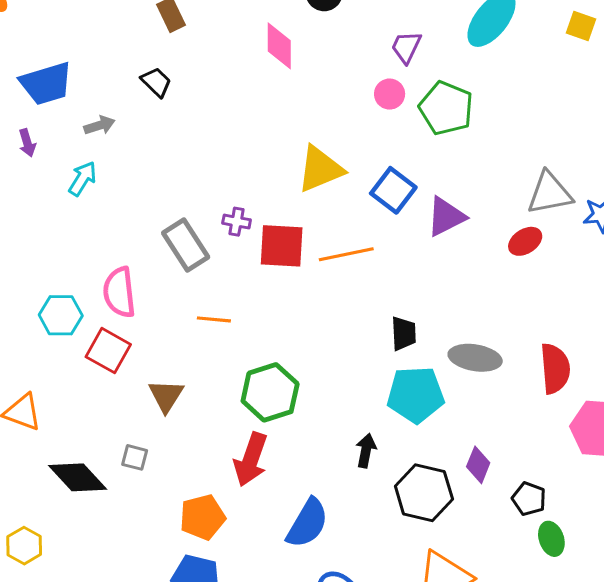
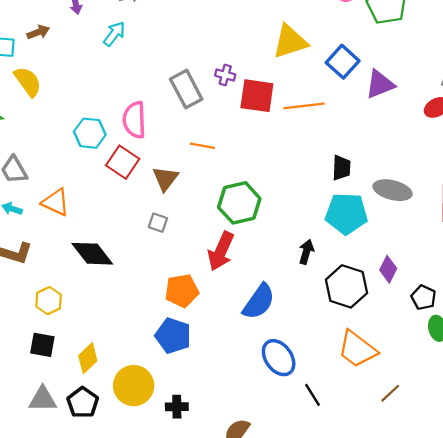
brown triangle: (166, 396) -> (165, 179), moved
gray square: (135, 457) -> (158, 223), moved

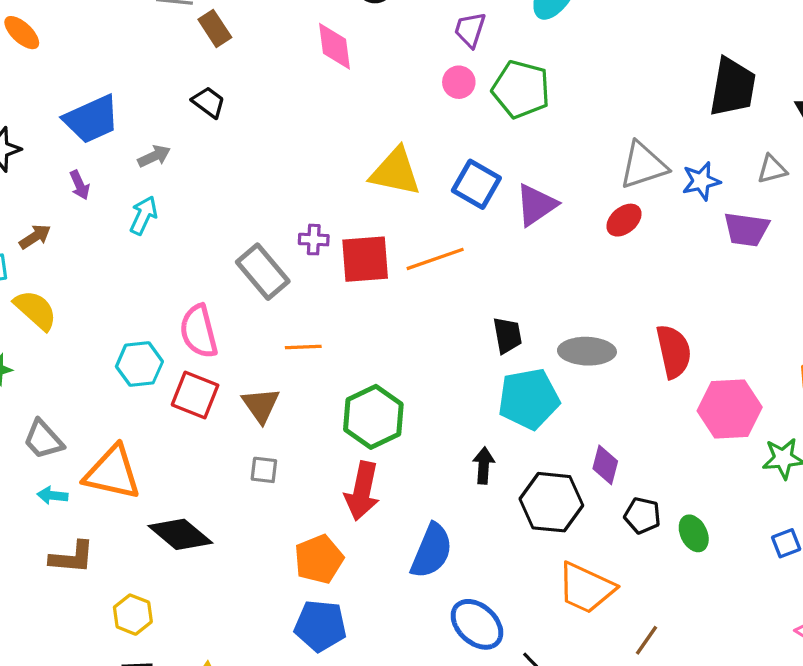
yellow triangle: (290, 41) -> (395, 172), turned 42
orange triangle: (56, 202) -> (112, 473), size x1.4
black pentagon: (424, 297) -> (642, 515), moved

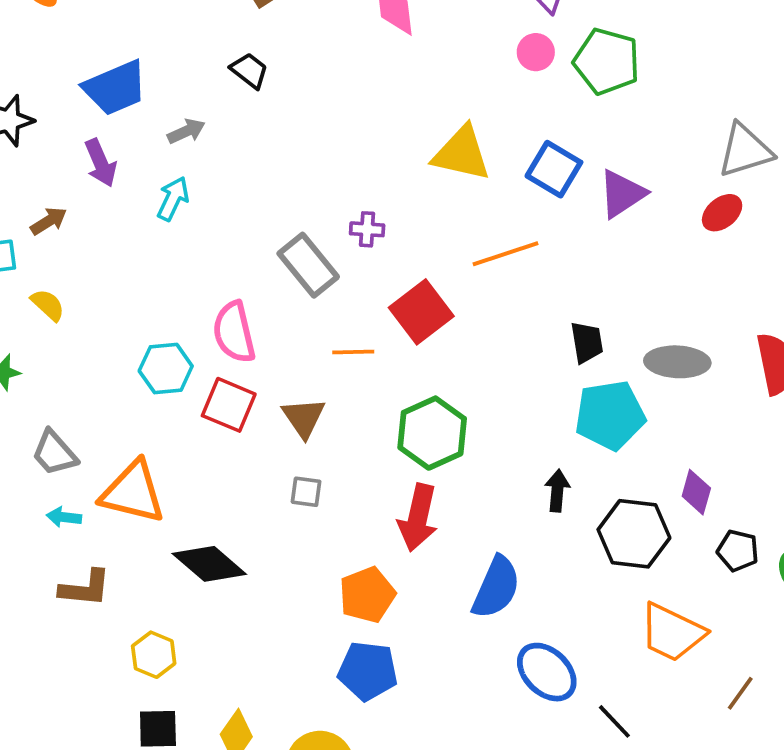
purple arrow: (80, 185) -> (101, 163), size x1.4
red square: (365, 259) -> (421, 312), moved, turned -34
yellow semicircle: (35, 310) -> (48, 305), size x0.7

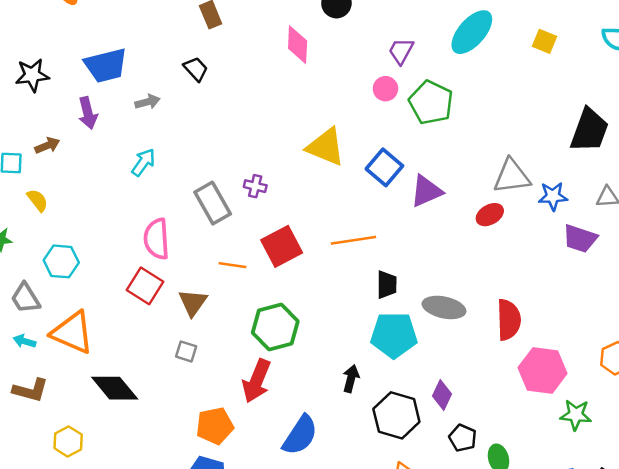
cyan arrow: (173, 199) -> (143, 162), moved
orange line: (506, 254) -> (353, 240), moved
cyan hexagon: (166, 368) -> (61, 261), moved

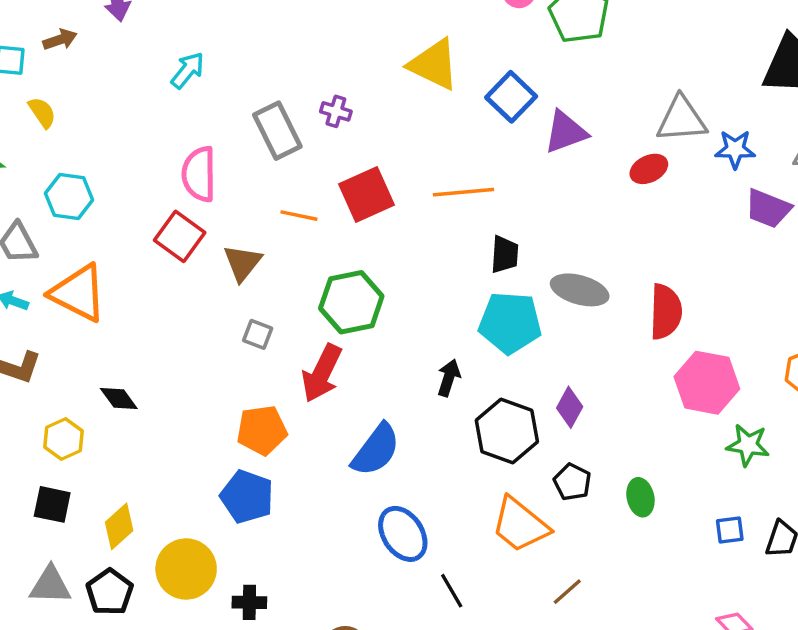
gray square: (186, 351) -> (258, 334), moved
black diamond: (115, 388) -> (119, 399), moved, size x0.6
black pentagon: (463, 438) -> (572, 482), moved

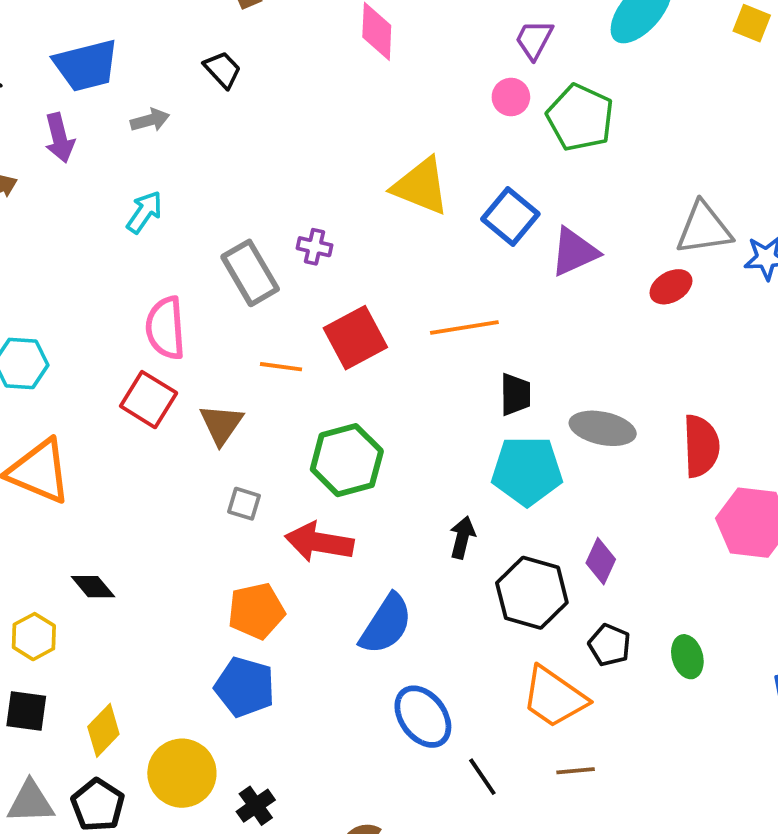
red arrow: (322, 373) -> (319, 542), turned 78
brown line: (567, 592) -> (576, 771), moved, turned 40
black cross: (249, 602) -> (256, 806), turned -32

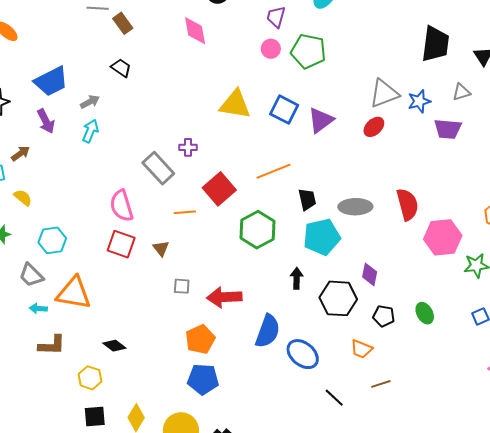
cyan arrow: (144, 212) -> (90, 131), moved
brown triangle: (221, 424) -> (161, 248), size x0.7
green hexagon: (347, 460) -> (257, 230), moved
orange trapezoid: (554, 697) -> (362, 349), size x0.6
blue ellipse: (423, 717) -> (303, 354), moved

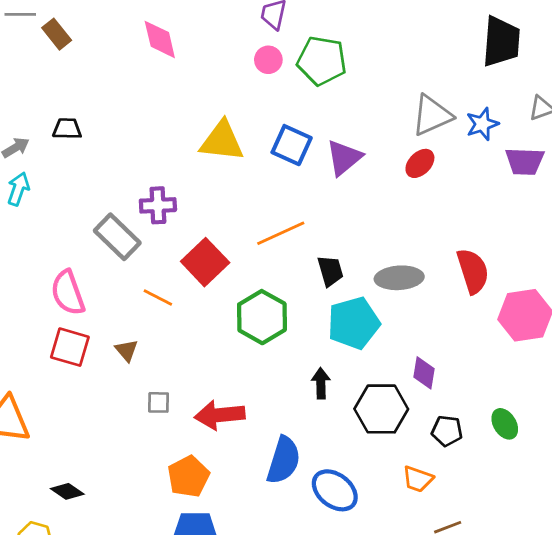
black trapezoid: (121, 68) -> (67, 129), moved, turned -30
purple cross: (188, 147) -> (158, 205), size x1.4
orange line: (185, 212) -> (158, 297), turned 35

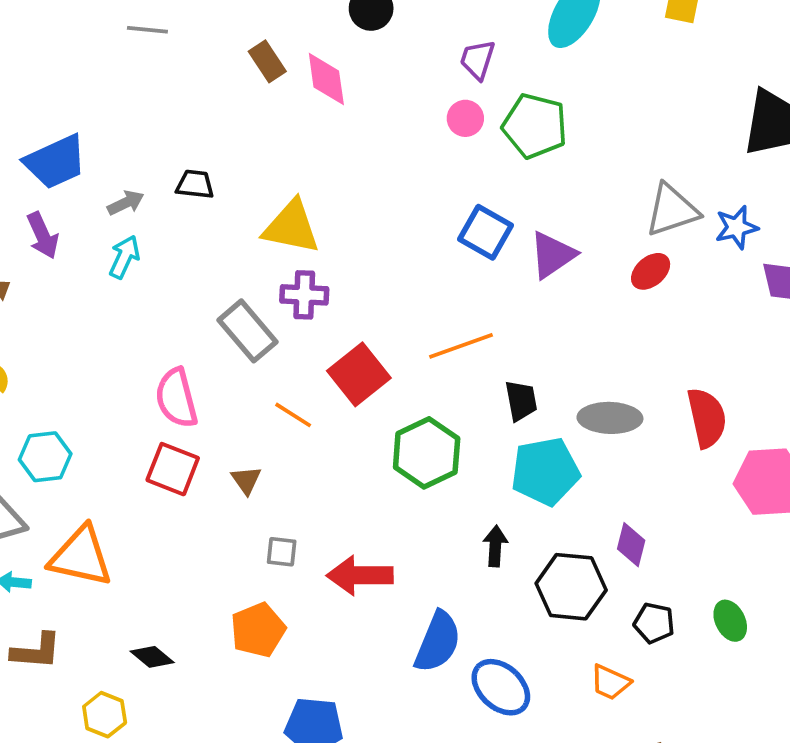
brown rectangle: (57, 34) -> (267, 61), moved
yellow triangle: (222, 141) -> (291, 227), moved
orange pentagon: (188, 476) -> (258, 630), moved

